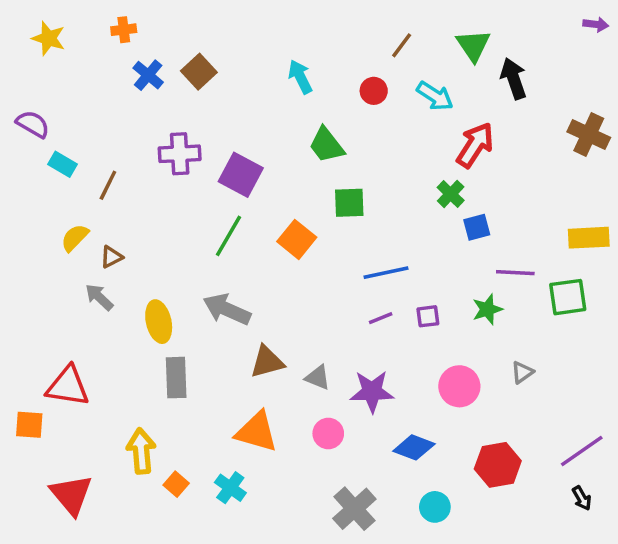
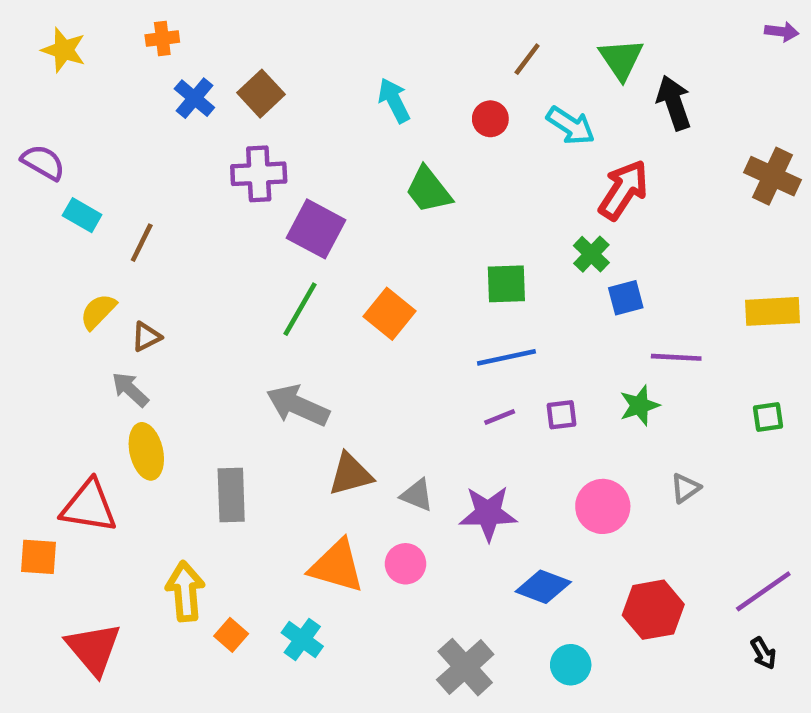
purple cross: (180, 154) -> (259, 174), moved
green square: (349, 203) -> (506, 284), moved
green square: (568, 297) -> (768, 417), moved, size x0.6
yellow ellipse: (159, 322) -> (146, 451), moved
pink circle: (328, 433) -> (406, 564), moved

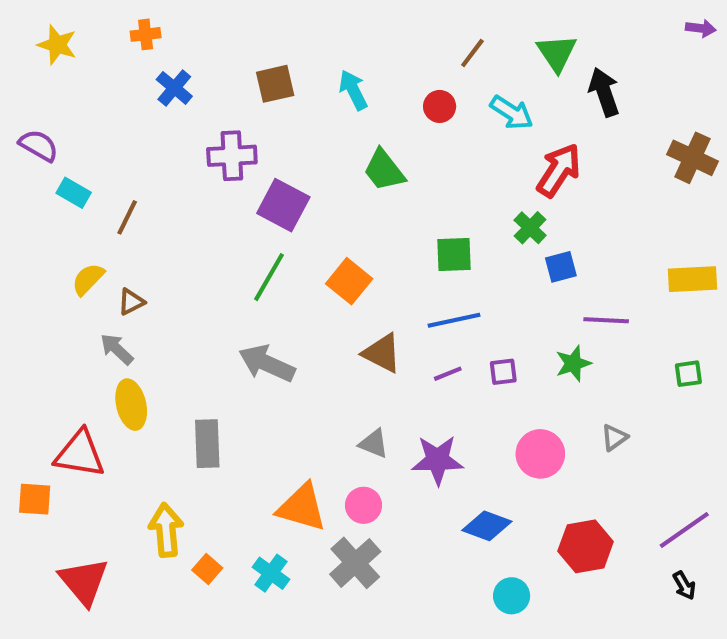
brown square: (261, 94) -> (275, 84), moved, turned 30
brown triangle: (350, 474) -> (382, 353), moved, turned 42
gray cross: (465, 667) -> (355, 563), moved

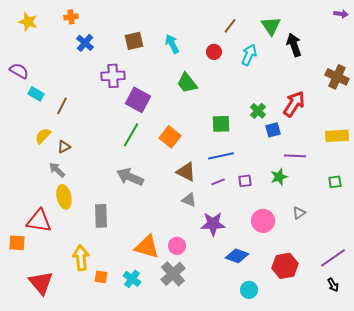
cyan arrow: (512, 113) -> (249, 55), turned -100
red arrow: (559, 170) -> (294, 104), moved
gray triangle: (374, 444) -> (189, 200), moved
orange square: (207, 569) -> (101, 277), turned -32

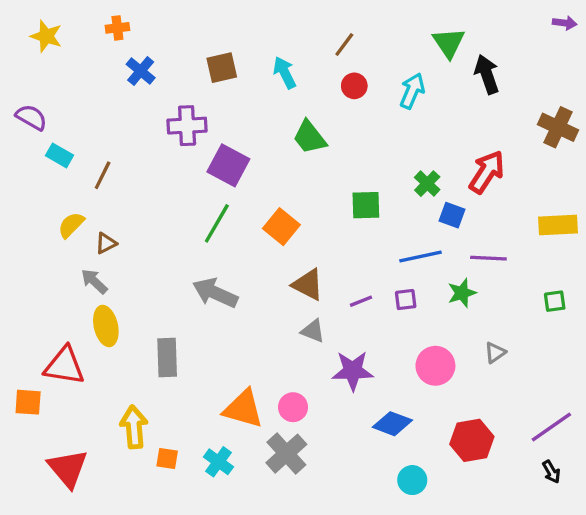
brown line: (230, 26) -> (344, 44), moved
blue square: (273, 130) -> (452, 215), turned 35
blue line: (221, 156) -> (421, 256), moved

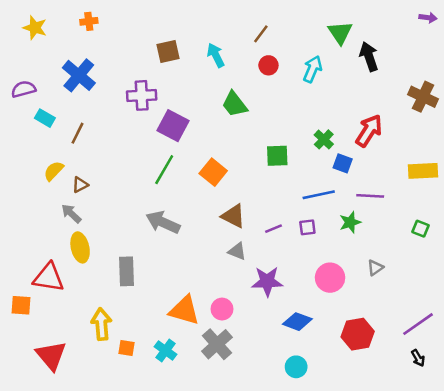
blue cross: (141, 71) -> (79, 75), moved, size x1.5
purple semicircle: (31, 117) -> (24, 89), turned -45
green square: (555, 301) -> (420, 229), turned 30
cyan circle: (412, 480) -> (296, 367), moved

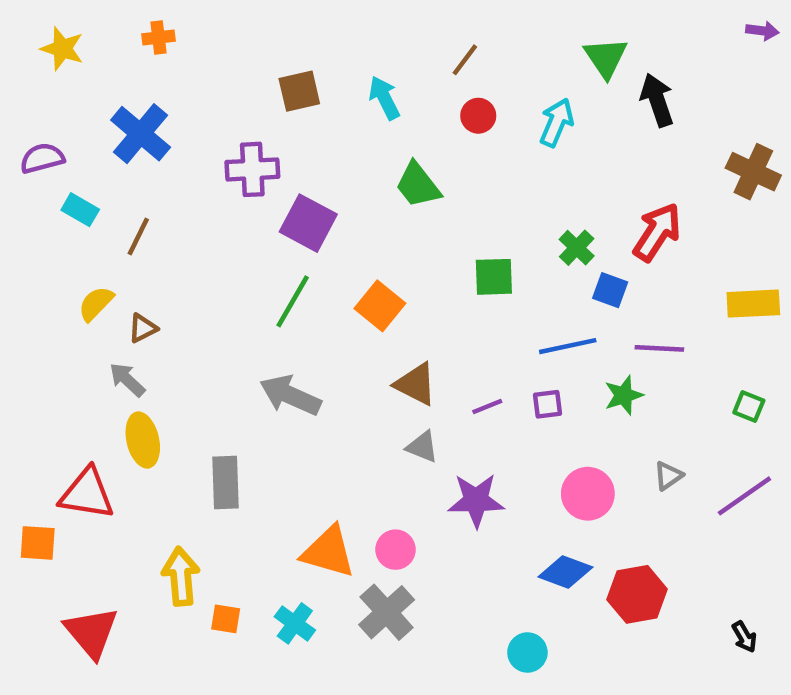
blue diamond: (297, 322) -> (565, 572), moved
purple line: (418, 324) -> (744, 496), moved

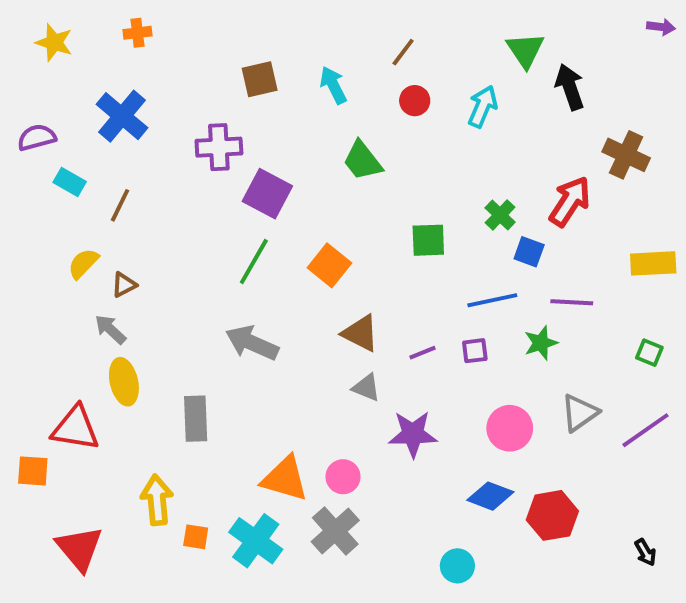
brown cross: (753, 172) -> (626, 155), moved
gray triangle: (668, 476) -> (580, 413), size x1.5
cyan cross: (295, 623) -> (256, 541), size x1.5

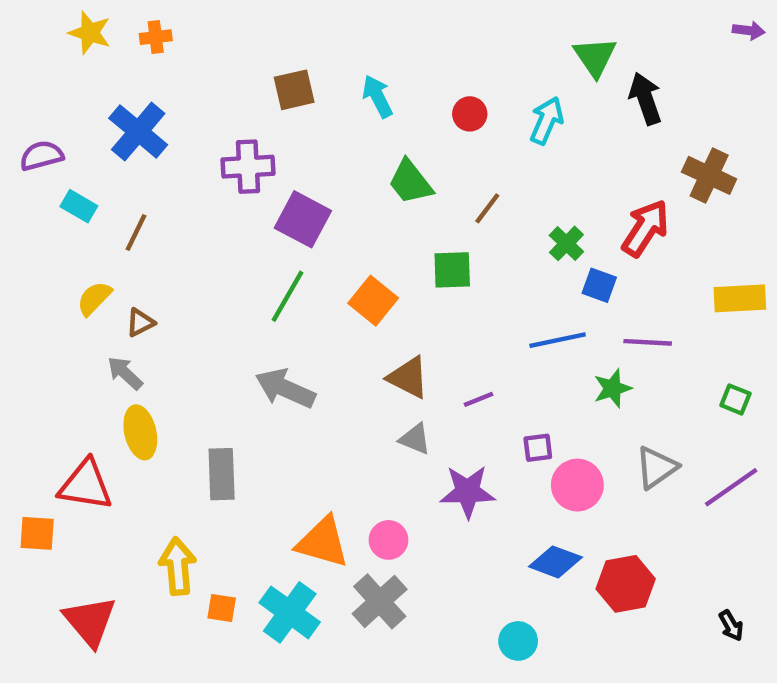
yellow star: (54, 42) -> (90, 33), moved
brown line: (403, 52) -> (487, 208), moved
green square: (428, 240) -> (452, 270), moved
purple square: (475, 351) -> (538, 448), moved

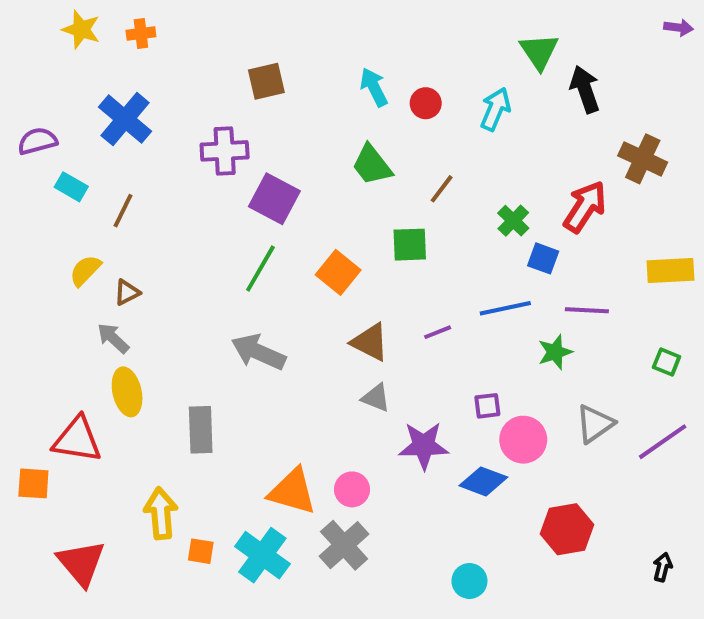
cyan arrow: (378, 96) -> (374, 87), moved
purple line: (479, 399) -> (438, 332), moved
blue diamond: (555, 562) -> (483, 481), moved
black arrow: (731, 626) -> (663, 567), turned -136

